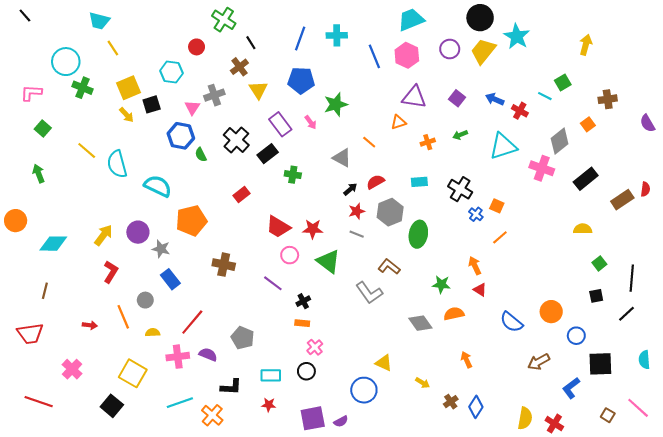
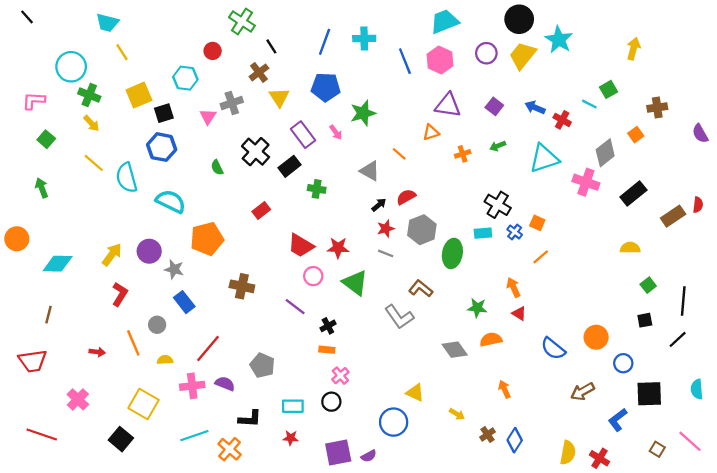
yellow arrow: (126, 115) -> (91, 123), moved
blue hexagon: (181, 136) -> (162, 147), moved
cyan rectangle: (419, 182) -> (483, 233), moved

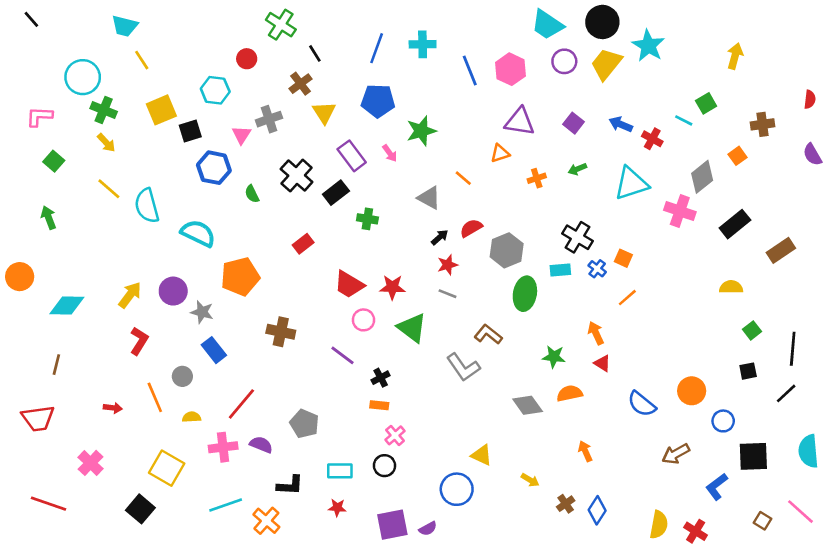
cyan trapezoid: (444, 22) -> (547, 25), moved, turned -124
blue hexagon: (162, 147) -> (214, 168), moved
red semicircle: (698, 205) -> (810, 99), moved
gray hexagon: (422, 230) -> (507, 250), moved
cyan semicircle: (697, 389) -> (808, 451), size x1.4

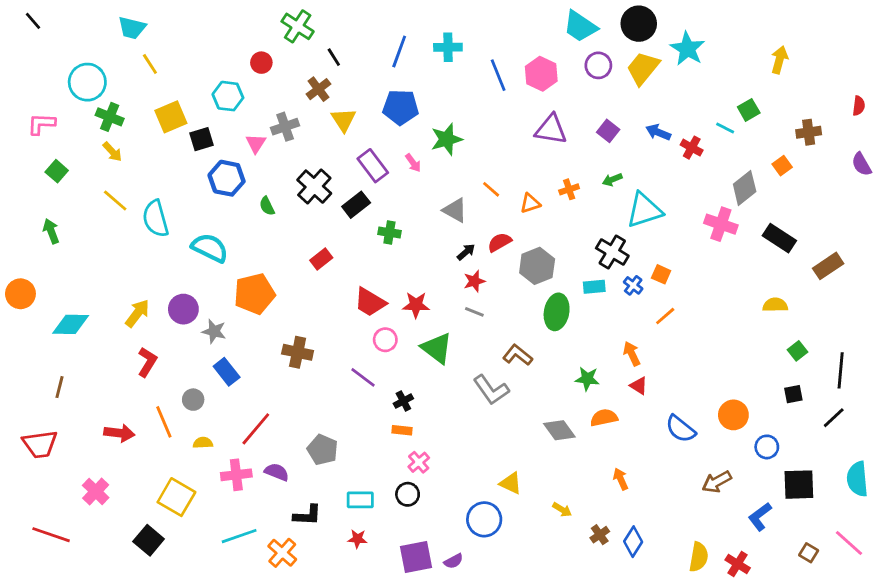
orange triangle: (500, 153) -> (530, 203), moved
cyan triangle: (631, 183) -> (644, 210), moved
black rectangle: (735, 224) -> (779, 238), turned 72
red arrow: (113, 408) -> (119, 433), size x1.5

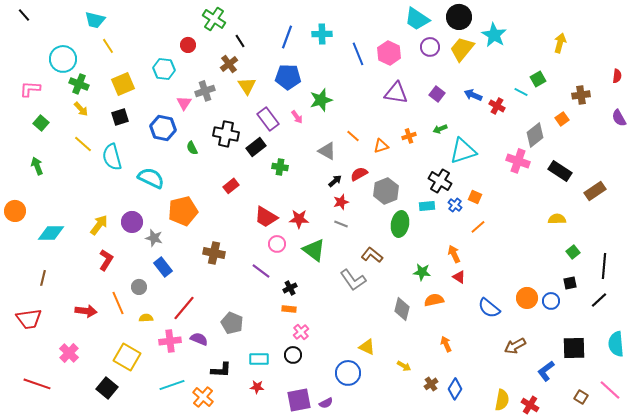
black square: (201, 139) -> (120, 117), moved
black cross: (314, 187) -> (226, 134), turned -30
gray diamond: (559, 430) -> (402, 309), turned 50
blue circle: (767, 447) -> (551, 301), moved

